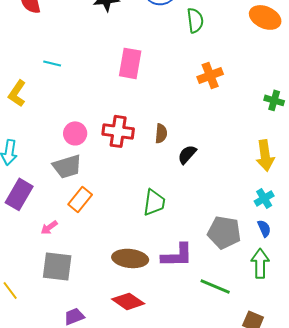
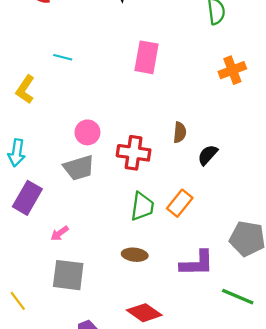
red cross: (118, 131) -> (134, 153), moved
orange rectangle: (80, 199) -> (180, 203), moved
green trapezoid: (154, 202) -> (142, 206), moved
brown ellipse: (130, 258) -> (135, 255), moved, size x0.7

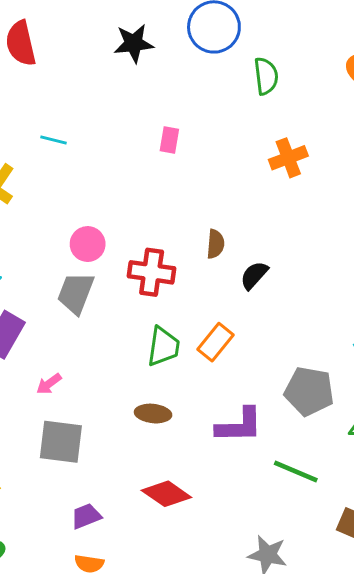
pink rectangle: (146, 57) -> (169, 140), size x0.6
gray trapezoid: (79, 168) -> (76, 293), turned 128

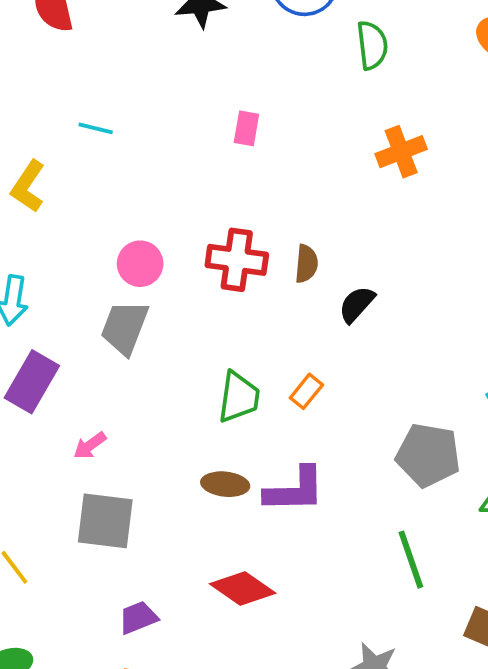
red cross: (152, 272) -> (237, 260), moved
orange rectangle: (215, 342) -> (306, 391), size x0.7
purple L-shape: (239, 425) -> (295, 490), moved
green line: (296, 471) -> (411, 560), turned 48

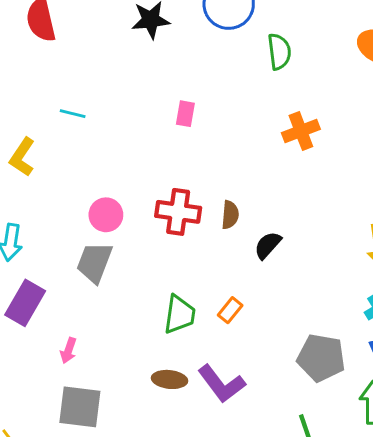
pink arrow: (90, 445) -> (68, 351), turned -35
purple L-shape: (295, 490) -> (221, 384), turned 54

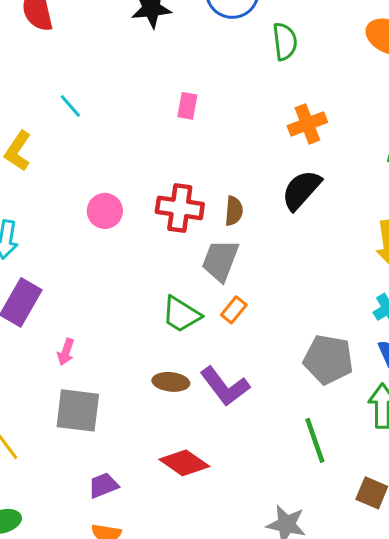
cyan line: (73, 114) -> (70, 106), turned 35
black semicircle: (268, 245) -> (301, 190), moved, size x1.4
gray trapezoid: (94, 262) -> (220, 260), moved
green trapezoid: (180, 314) -> (181, 314), turned 114

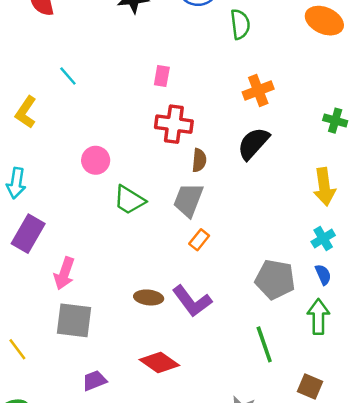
red cross: (180, 208) -> (174, 124), moved
green trapezoid: (181, 314) -> (129, 200), moved
pink arrow: (66, 352) -> (64, 273), size x1.5

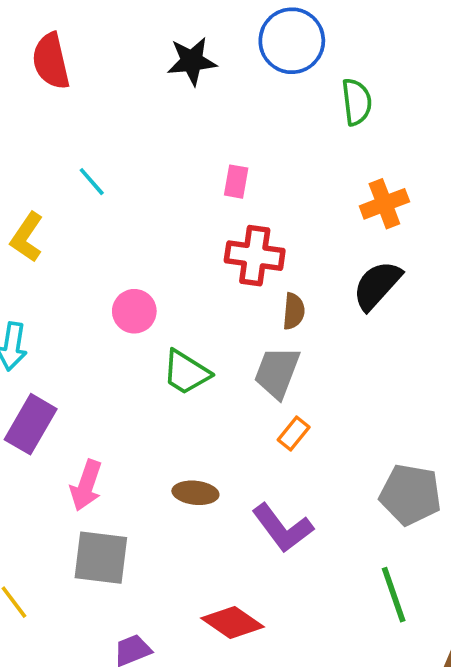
brown ellipse: (149, 297) -> (195, 493), moved

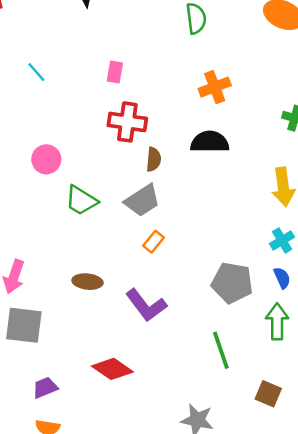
cyan line: (92, 182) -> (36, 72), moved
black semicircle: (377, 285) -> (210, 142), turned 48
gray trapezoid: (277, 372) -> (142, 201), turned -144

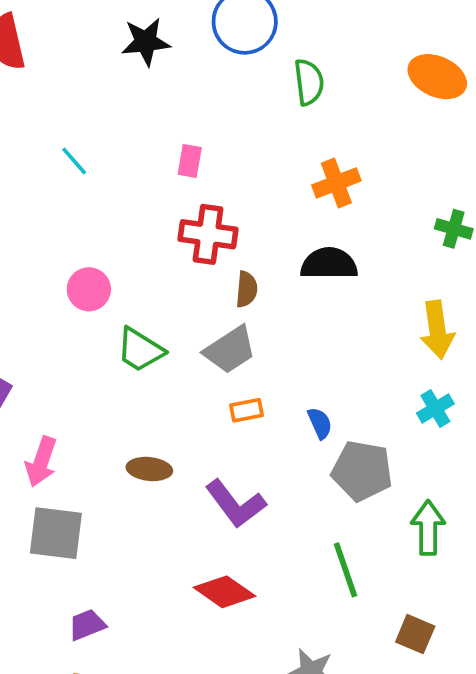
orange rectangle: (154, 242) -> (247, 410), turned 40
blue semicircle: (282, 278) -> (320, 423), moved
red diamond: (112, 369) -> (225, 592), moved

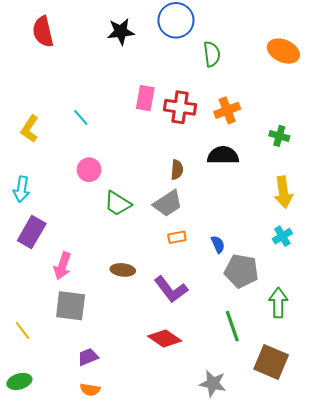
cyan line: (74, 161) -> (81, 118), moved
pink rectangle: (190, 161) -> (145, 98), size x1.4
green cross: (454, 229) -> (279, 136), moved
red cross: (208, 234) -> (180, 107), moved
brown square: (415, 634) -> (271, 362), size x1.6

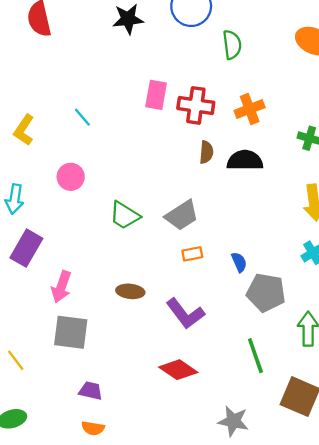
pink circle: (89, 170) -> (71, 177), moved
brown semicircle: (177, 170) -> (206, 152), moved
purple trapezoid: (88, 357) -> (91, 391), turned 35

